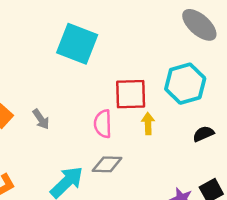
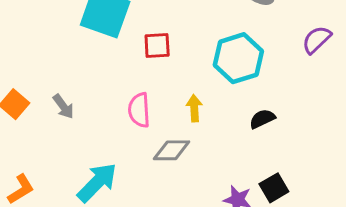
red square: (131, 94) -> (157, 45), moved, size x0.7
gray diamond: (107, 164) -> (172, 150), moved

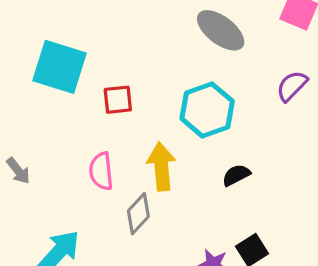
yellow arrow: (194, 108) -> (161, 167), size x1.6
gray diamond: (172, 150) -> (138, 214), turned -45

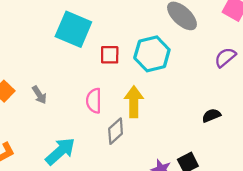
cyan hexagon: (207, 110) -> (152, 54), moved
black semicircle: (236, 175) -> (211, 115), moved

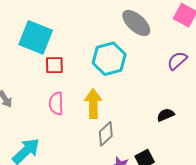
red square: (110, 55) -> (54, 65), moved
gray diamond: (116, 131) -> (106, 134), moved

